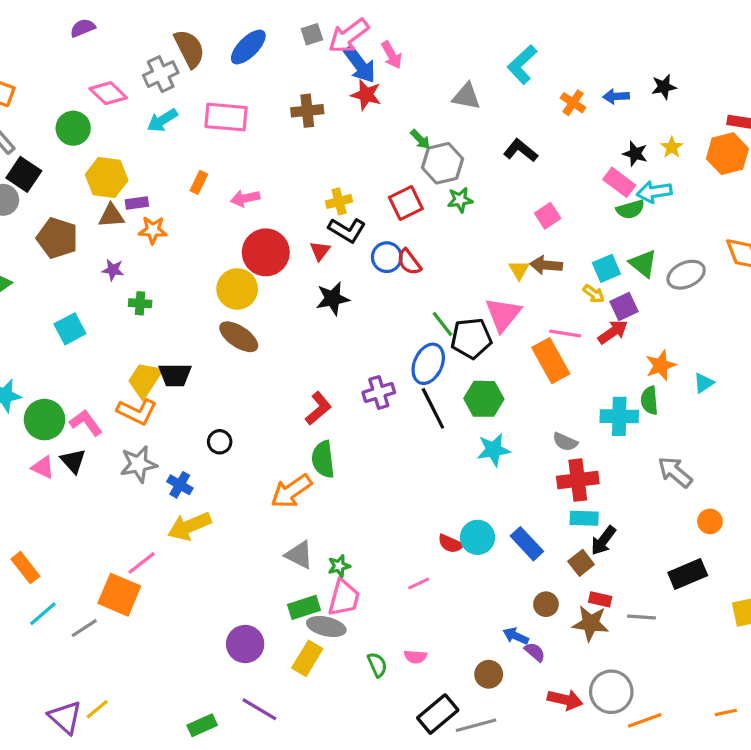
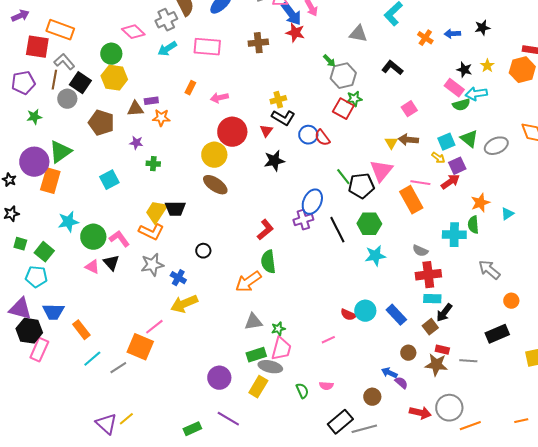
yellow hexagon: (107, 178) -> (114, 78), moved
red square: (406, 203) -> (343, 109), moved, turned -35
blue ellipse: (428, 364) -> (312, 202), moved
gray triangle: (299, 555) -> (253, 322), turned -36

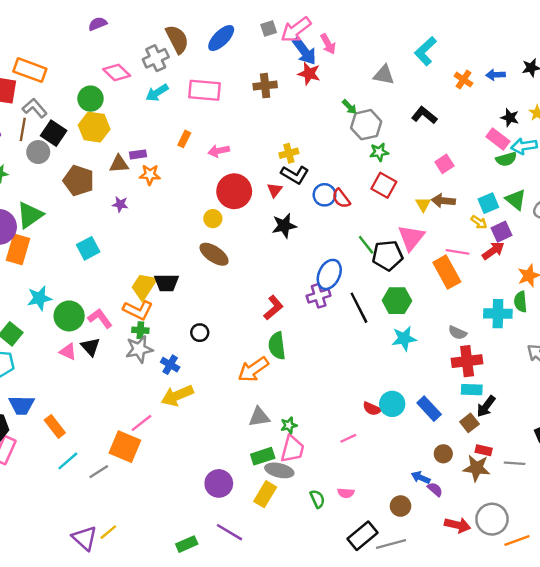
red square: (343, 109) -> (384, 185), moved
yellow circle: (214, 155) -> (213, 219), size x0.6
green cross: (153, 164) -> (140, 330), moved

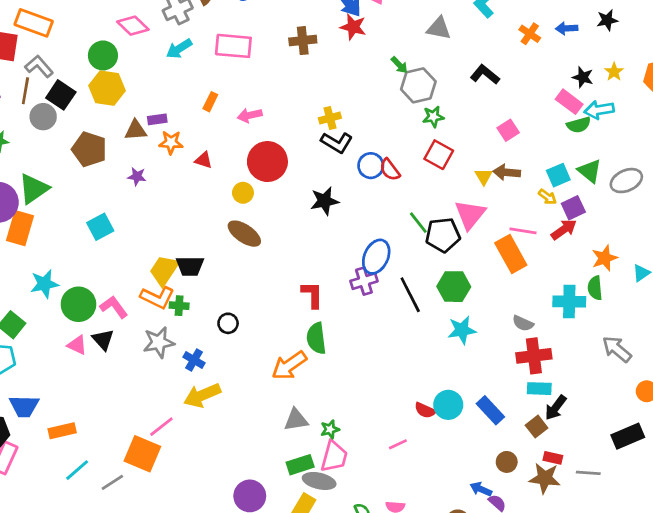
red triangle: (275, 190) -> (204, 160), moved, turned -49
red L-shape: (273, 308) -> (312, 295), turned -50
green cross: (140, 330) -> (179, 306), moved
orange rectangle: (55, 426) -> (62, 431), turned -65

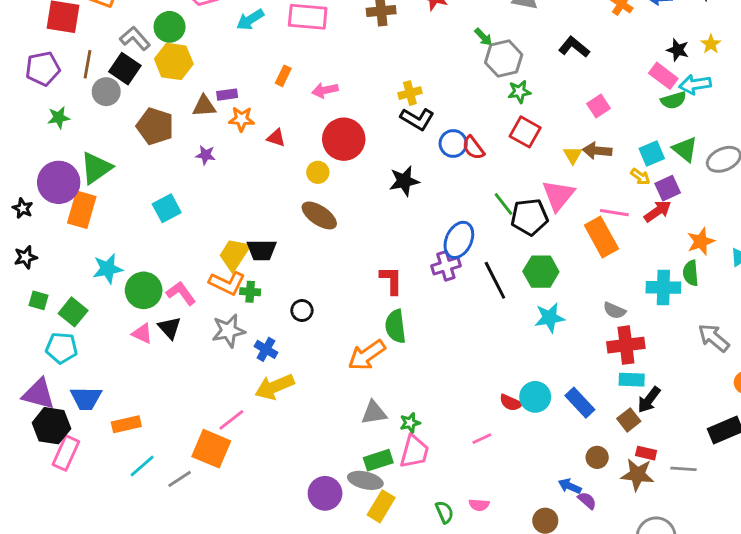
gray L-shape: (39, 66) -> (135, 38), moved
gray ellipse: (319, 481) -> (365, 480), moved

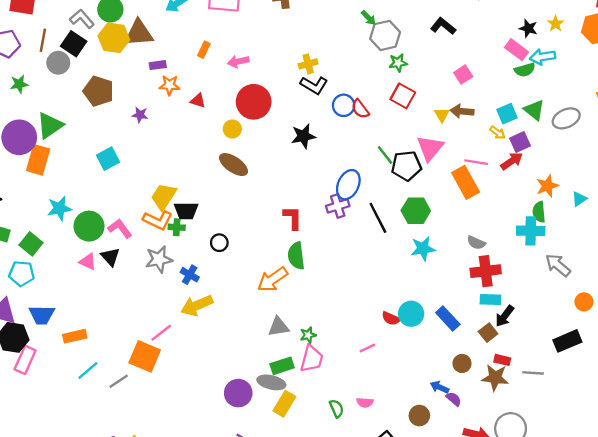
brown triangle: (204, 106) -> (139, 33), moved, size x1.5
black trapezoid: (262, 250) -> (186, 211), moved
cyan cross: (663, 287) -> (531, 231), moved

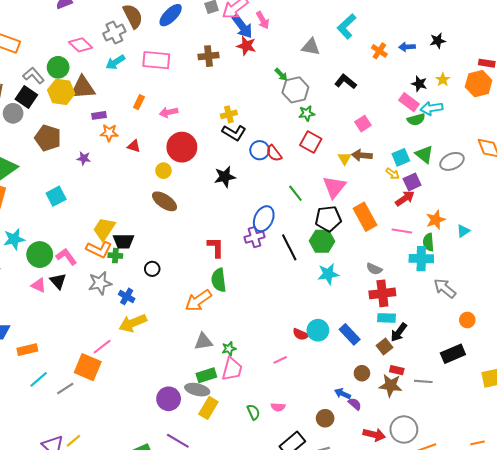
pink line: (476, 162) -> (402, 231), moved
black pentagon: (406, 166) -> (328, 219), moved

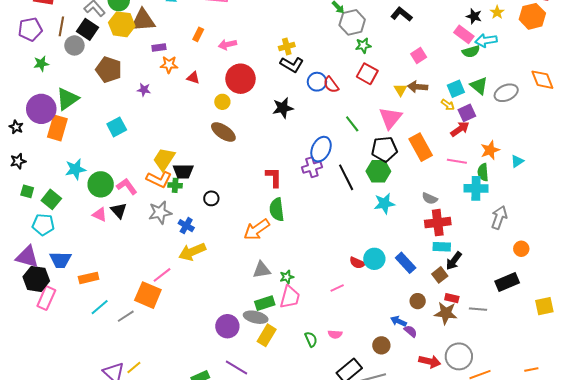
gray arrow: (445, 288) -> (499, 218), turned 70

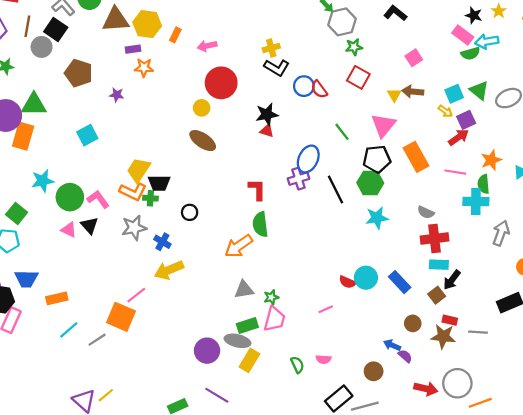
yellow hexagon: (122, 24) -> (147, 24), moved
red triangle: (193, 78) -> (267, 131), moved
green triangle: (67, 99) -> (34, 105), turned 35

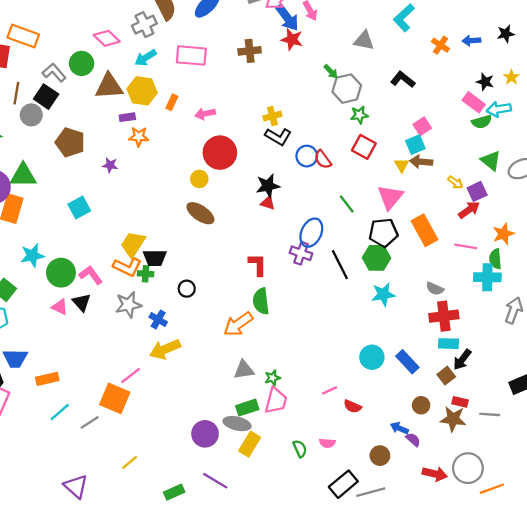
cyan square: (454, 94) -> (415, 145), moved
purple cross: (298, 179) -> (301, 253), turned 36
red semicircle: (347, 282) -> (352, 406), moved
yellow line: (106, 395) -> (130, 462), moved

